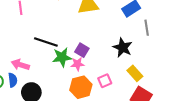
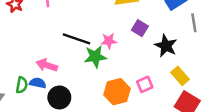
purple square: (82, 50) -> (140, 28), moved
pink star: (77, 64) -> (109, 41), moved
blue semicircle: (13, 80) -> (38, 83), turned -72

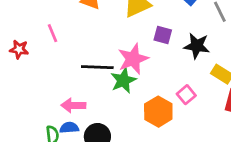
pink star: (109, 41) -> (133, 59), size x1.6

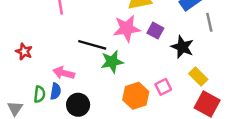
red star: (19, 49) -> (24, 52), moved
pink star: (133, 59) -> (127, 28), moved
blue semicircle: (69, 128) -> (56, 91), turned 91

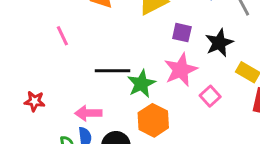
pink star: (127, 28) -> (181, 70), moved
black star: (182, 47) -> (219, 43), turned -30
orange hexagon: (136, 96) -> (153, 120), moved

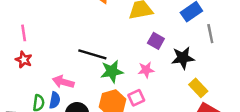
pink line: (62, 36) -> (24, 33), moved
pink star: (181, 70) -> (146, 70), size x0.6
pink square: (210, 96) -> (136, 98), moved

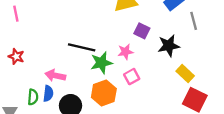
pink line: (24, 33) -> (16, 14), moved
pink star: (146, 70) -> (125, 52), moved
pink square: (136, 98) -> (132, 77), moved

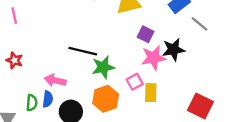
gray line: (194, 21) -> (200, 24), turned -36
pink star: (125, 52) -> (153, 58), moved, size x1.5
yellow rectangle: (185, 73) -> (151, 93), moved, turned 48

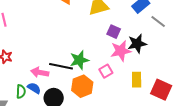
black line: (83, 51) -> (61, 66), moved
yellow rectangle: (151, 93) -> (137, 80), moved
blue semicircle: (48, 99) -> (34, 88), turned -64

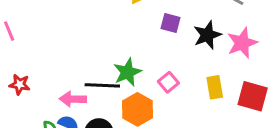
pink star: (121, 51) -> (242, 43), moved

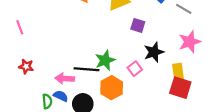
black star: (207, 35) -> (154, 52), moved
yellow rectangle: (215, 87) -> (178, 72), moved
red square: (253, 96) -> (180, 88), moved

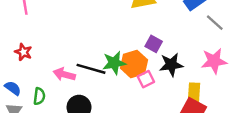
purple square: (138, 25) -> (154, 44), moved
orange hexagon: (112, 88) -> (134, 64), moved
blue semicircle: (61, 96) -> (13, 88), moved

